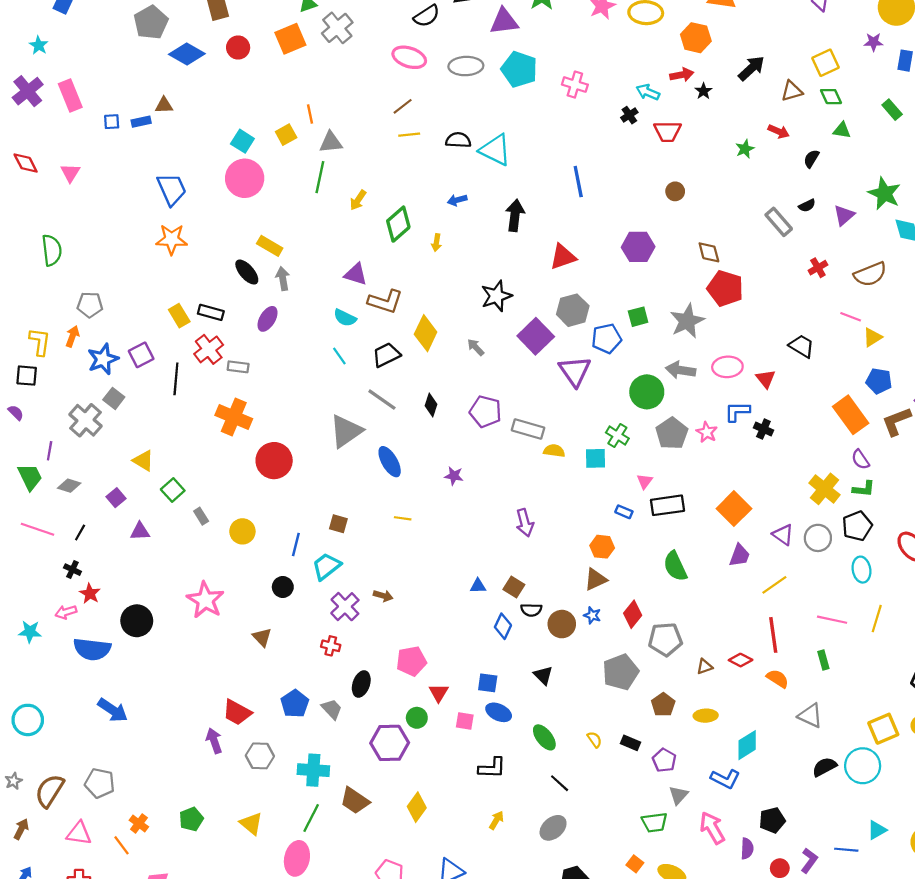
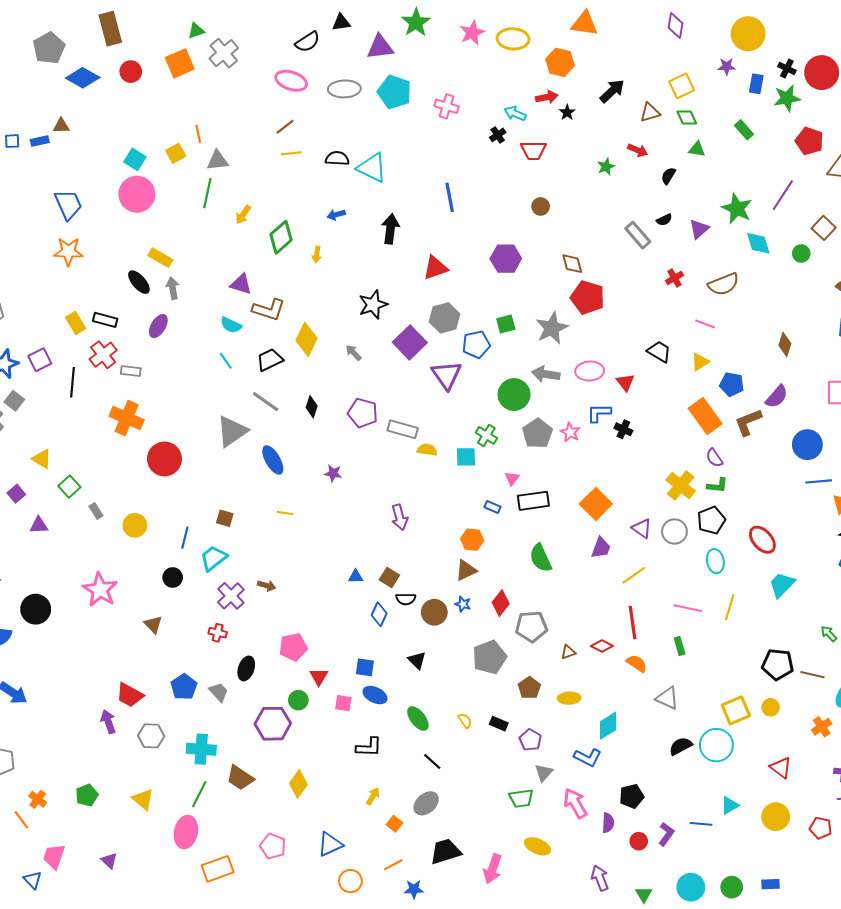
yellow triangle: (872, 337) -> (700, 362), moved
orange square: (635, 864) -> (394, 824), moved

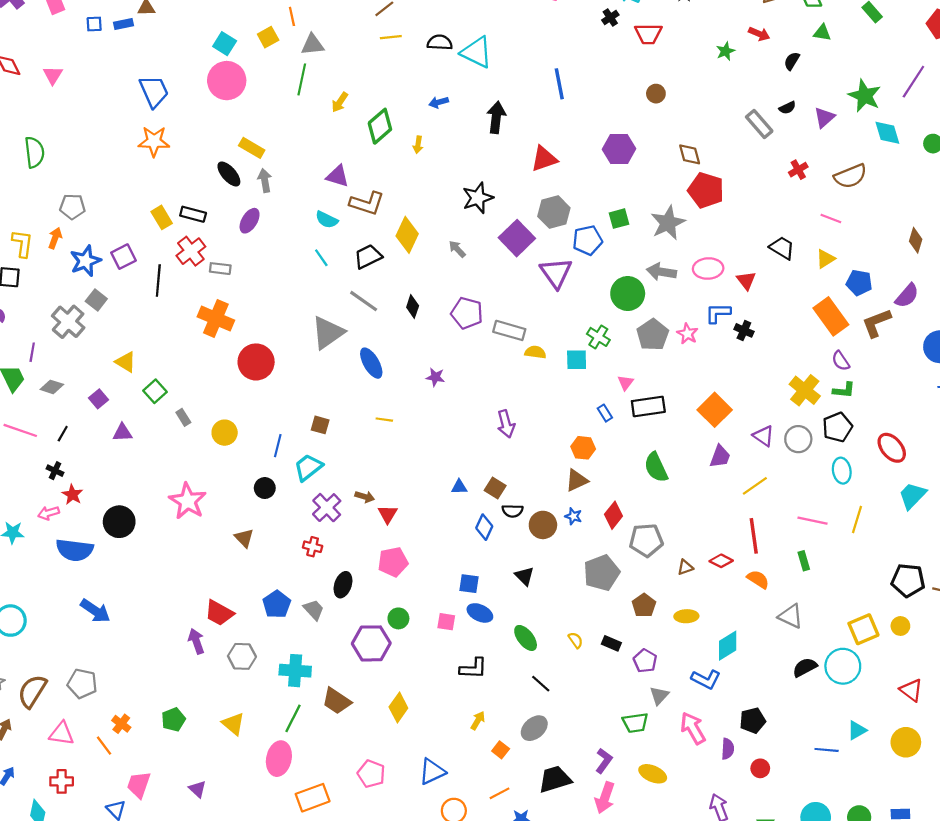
blue rectangle: (493, 507) -> (605, 413), turned 35
red triangle: (319, 677) -> (388, 514), moved
purple L-shape: (666, 834) -> (604, 761), moved

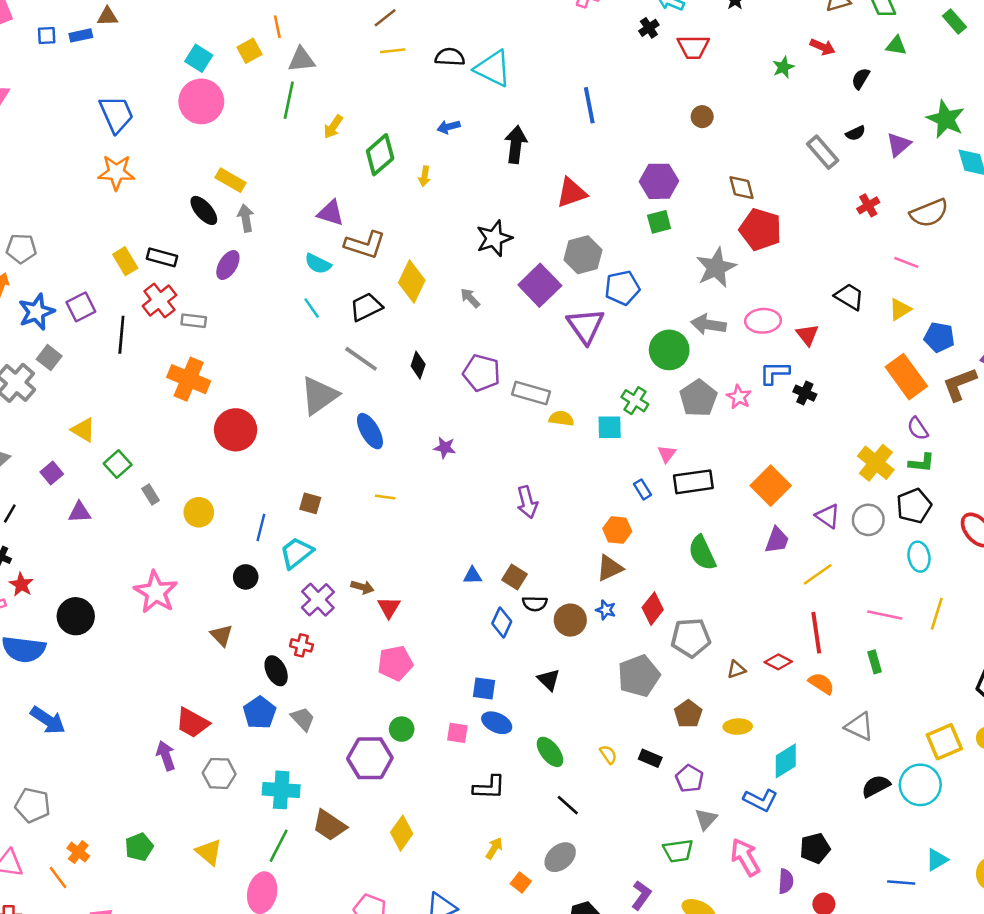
green square: (619, 219) -> (659, 222), moved
black ellipse: (343, 585) -> (276, 671), moved, turned -45

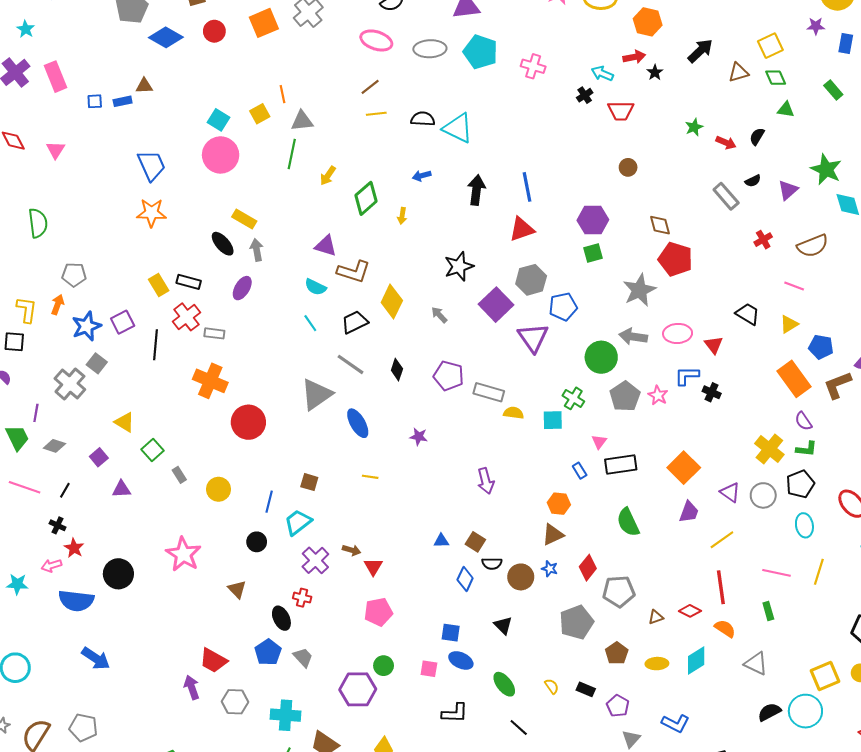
red arrow: (823, 47) -> (726, 143), moved
blue line: (589, 105) -> (527, 187), moved
cyan diamond: (786, 761) -> (696, 660), moved

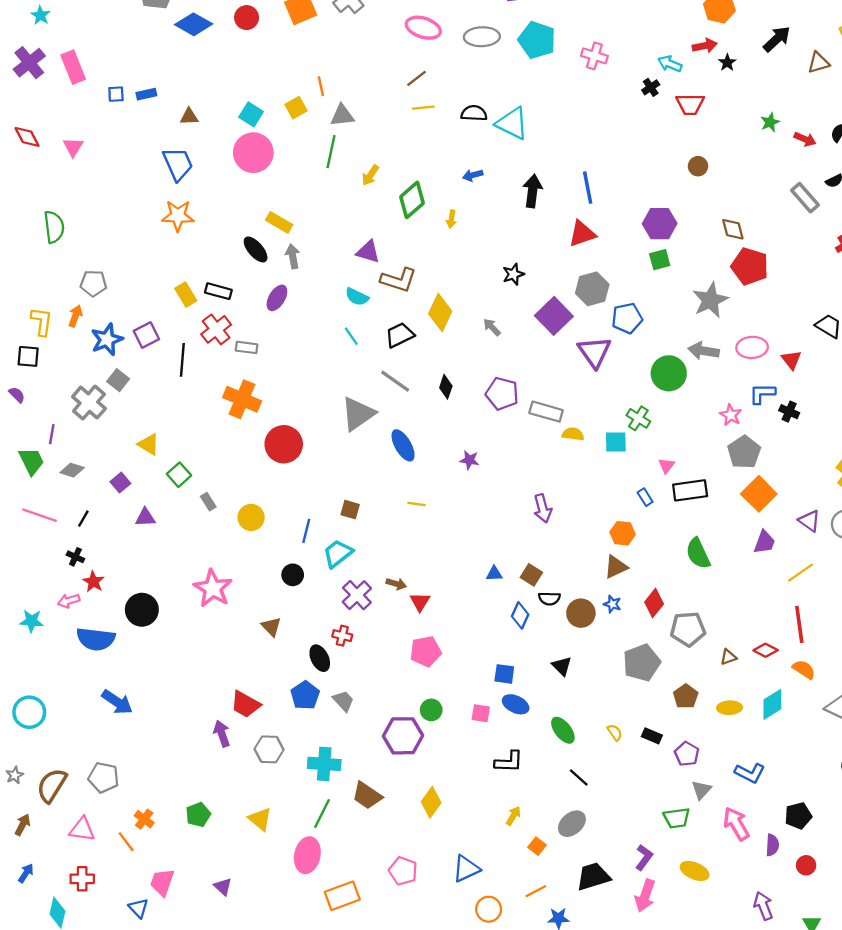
brown triangle: (144, 86) -> (189, 117), moved
black star: (459, 266) -> (513, 274), size x0.7
gray pentagon: (625, 396) -> (744, 452), moved

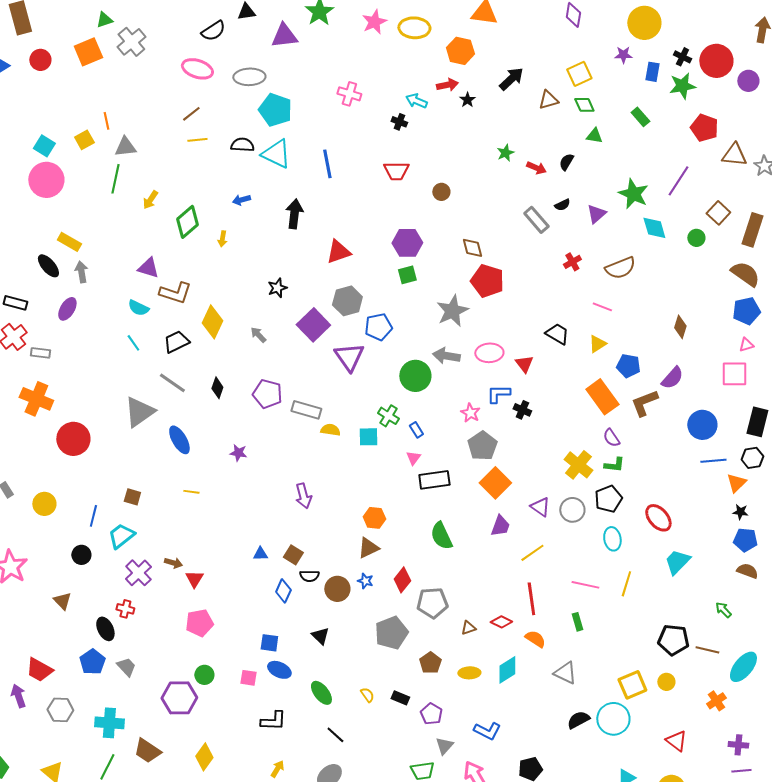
cyan pentagon: (537, 40) -> (275, 110), moved
black cross: (651, 87) -> (399, 122), turned -35
red trapezoid: (690, 104) -> (396, 171), moved
blue line: (588, 188) -> (327, 164), moved
blue rectangle: (645, 497) -> (416, 430), moved

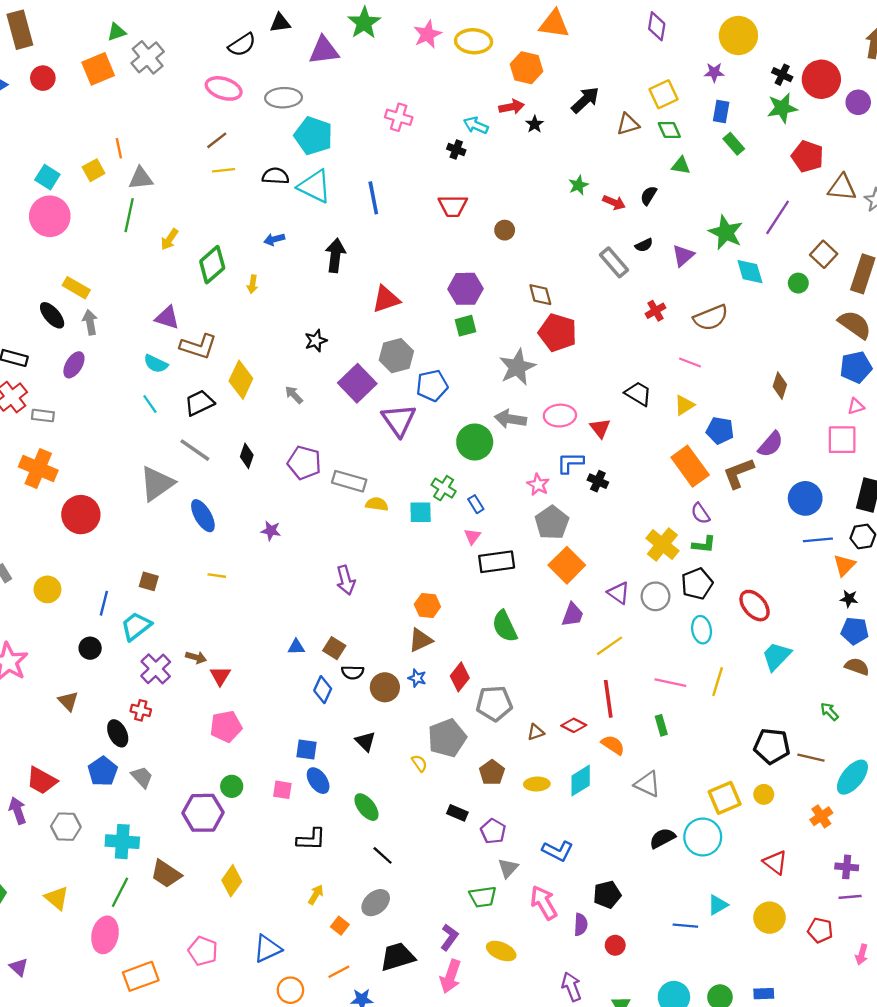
blue rectangle: (652, 72) -> (721, 111), moved
blue ellipse: (279, 670) -> (318, 781), turned 30
yellow semicircle: (367, 695) -> (419, 763), moved

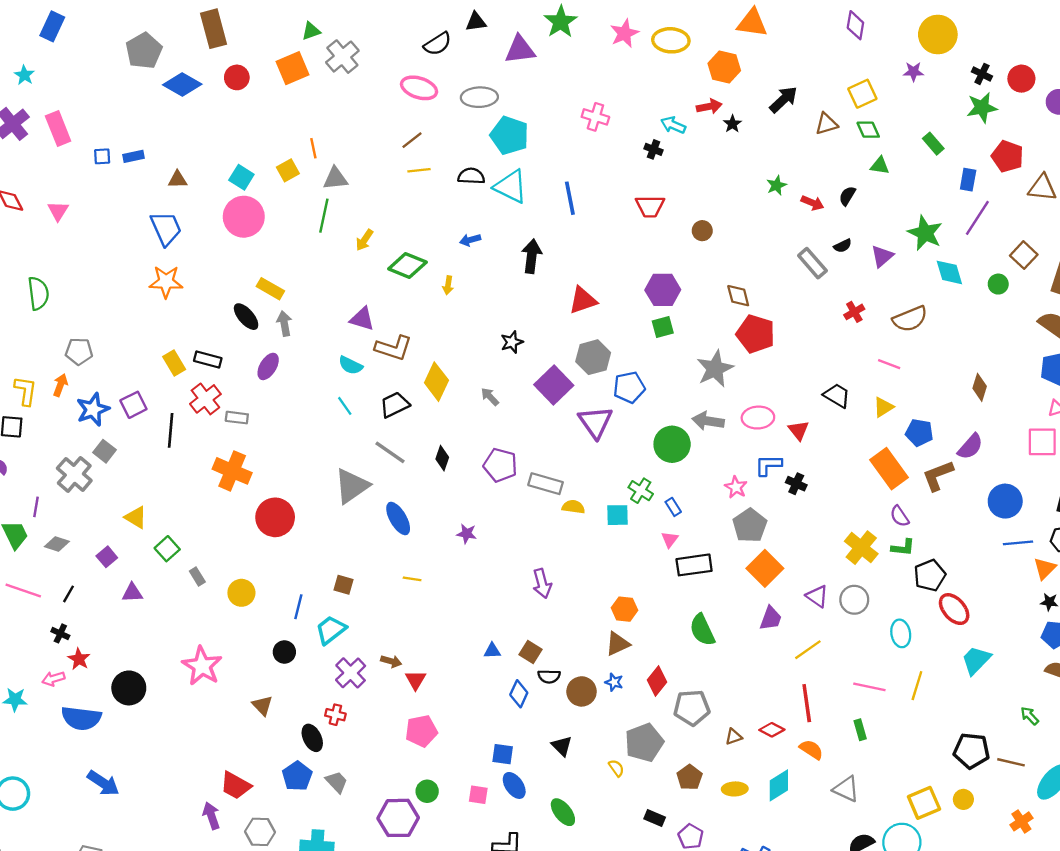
red circle: (821, 79) -> (1021, 79), size x0.7
blue rectangle: (721, 111) -> (968, 180), moved
green diamond: (212, 265) -> (407, 265), turned 63
black pentagon: (697, 584) -> (930, 575), moved

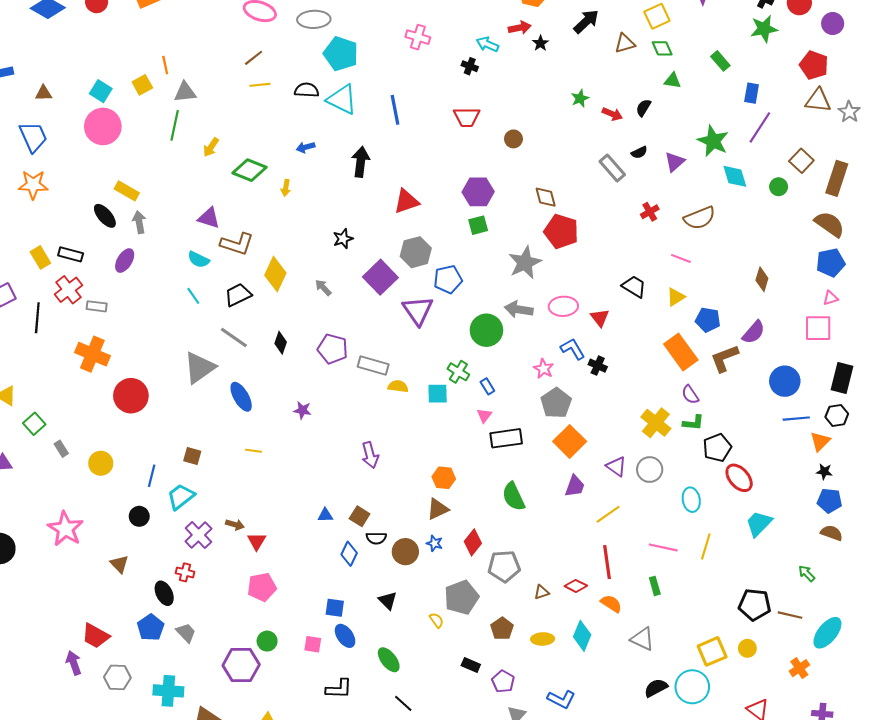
red pentagon: (1007, 156) -> (814, 65), moved
blue L-shape: (768, 465) -> (573, 349), turned 60
cyan diamond: (779, 785) -> (582, 636), turned -36

